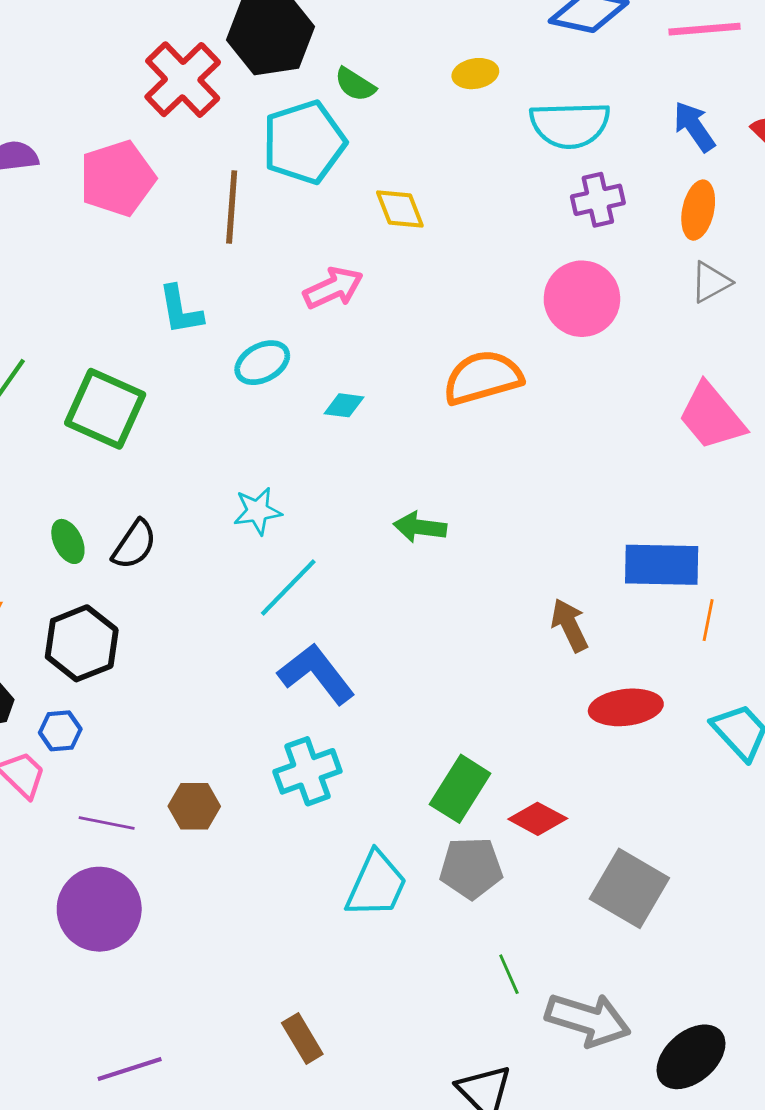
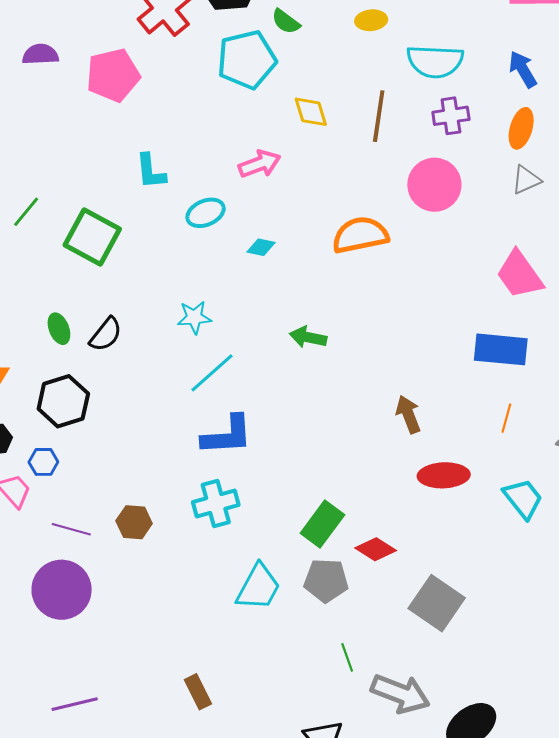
brown line: (232, 207) -> (379, 116), moved
blue rectangle: (662, 565) -> (501, 349), moved
blue L-shape: (316, 674) -> (227, 435), turned 120

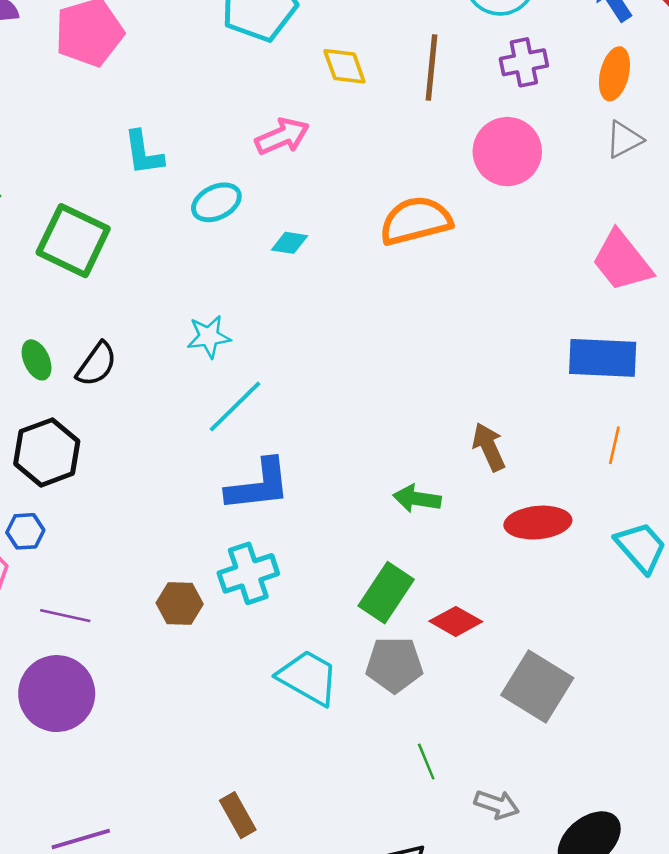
green arrow: (308, 337) -> (417, 499), moved
brown hexagon: (134, 522) -> (180, 603), moved
cyan trapezoid: (258, 587) -> (308, 678), turned -86
gray arrow: (400, 694) -> (497, 804), size x0.6

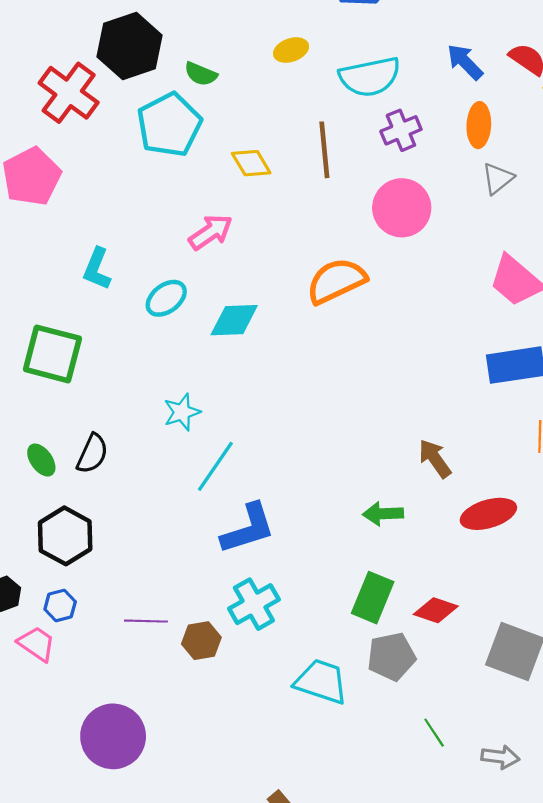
cyan L-shape: (143, 153) -> (97, 269), turned 42
cyan diamond: (290, 243) -> (234, 320), size x1.6
purple line: (65, 616) -> (146, 621), moved

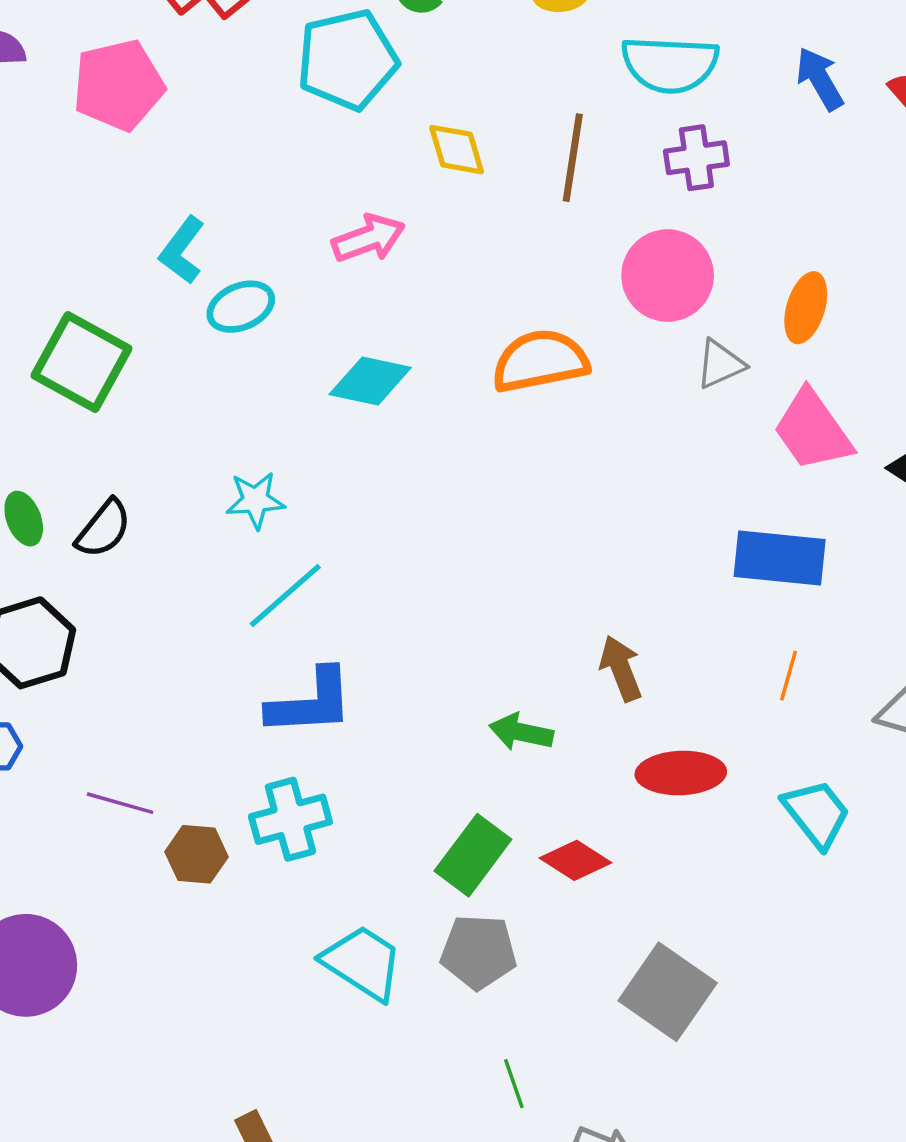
orange ellipse: (479, 125) -> (806, 308), moved
gray triangle: (498, 178) -> (720, 364), moved
cyan ellipse: (166, 298) -> (241, 307), moved
red diamond: (436, 610) -> (576, 860), moved

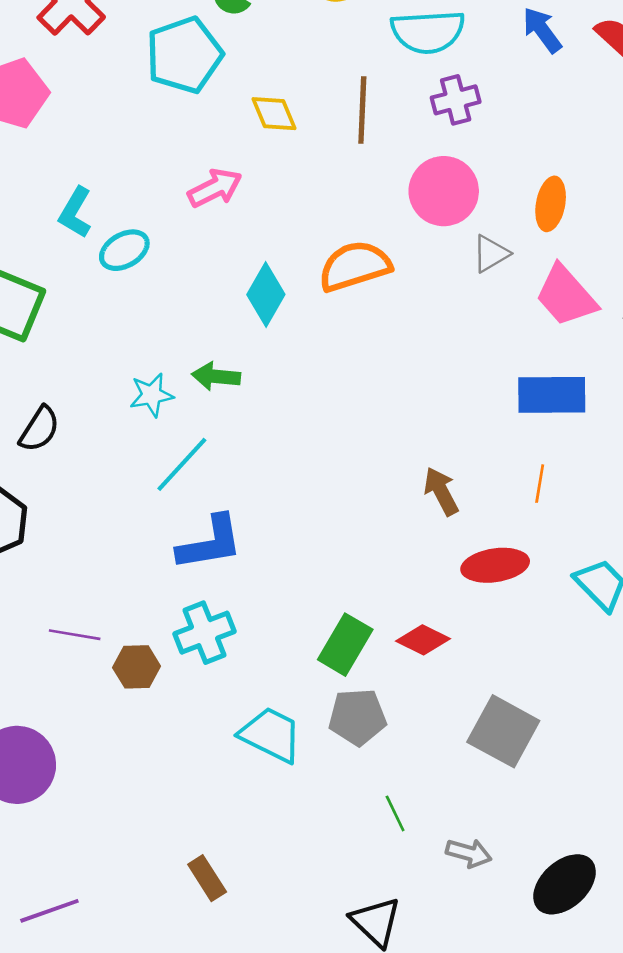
cyan diamond: (370, 381) -> (266, 295), moved, turned -66
orange line: (789, 676) -> (540, 484), moved
green arrow: (521, 732) -> (216, 376), moved

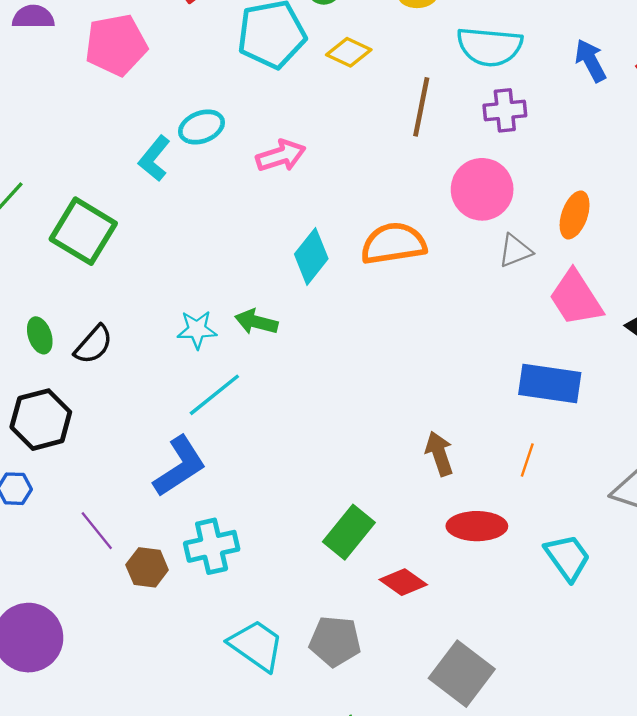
yellow diamond: (274, 114) -> (349, 52), moved, turned -51
cyan ellipse: (124, 250) -> (202, 127), moved
blue L-shape: (210, 543) -> (180, 466), moved, turned -32
purple line: (75, 635) -> (97, 531), turned 33
green rectangle: (345, 645) -> (349, 532), moved

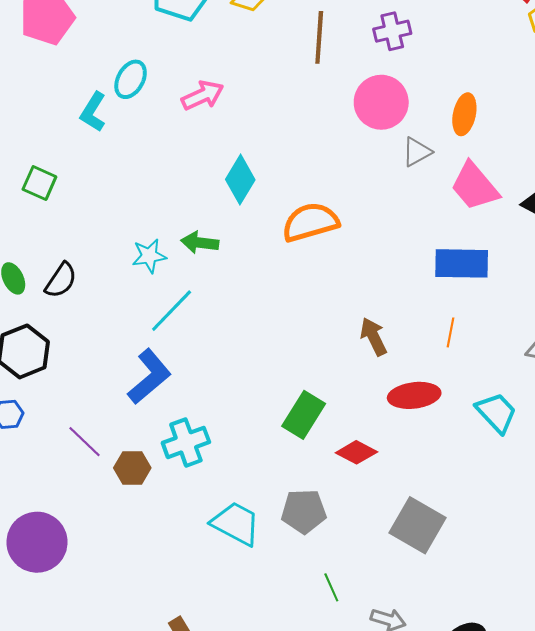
cyan ellipse: (202, 127) -> (131, 79), turned -33
green square: (83, 231) -> (39, 183), size x0.6
orange semicircle: (393, 243) -> (310, 222), moved

